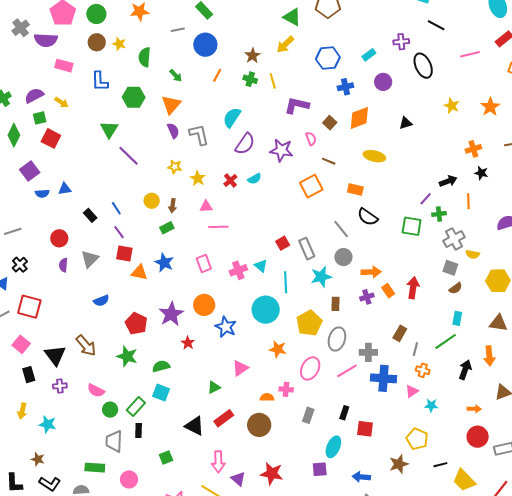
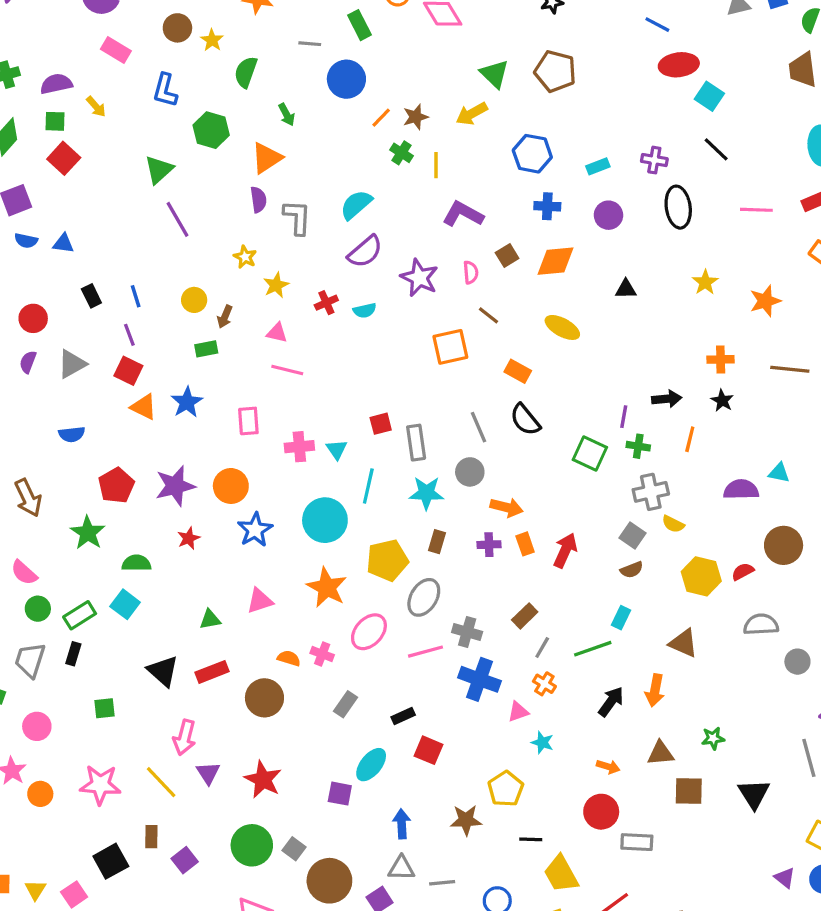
orange line: (217, 75) -> (381, 118), moved
purple line: (426, 199) -> (624, 417), turned -48
orange star: (278, 349) -> (327, 587), size x1.4
black rectangle: (344, 413) -> (403, 716), turned 32
blue arrow: (361, 477) -> (402, 824), turned 66

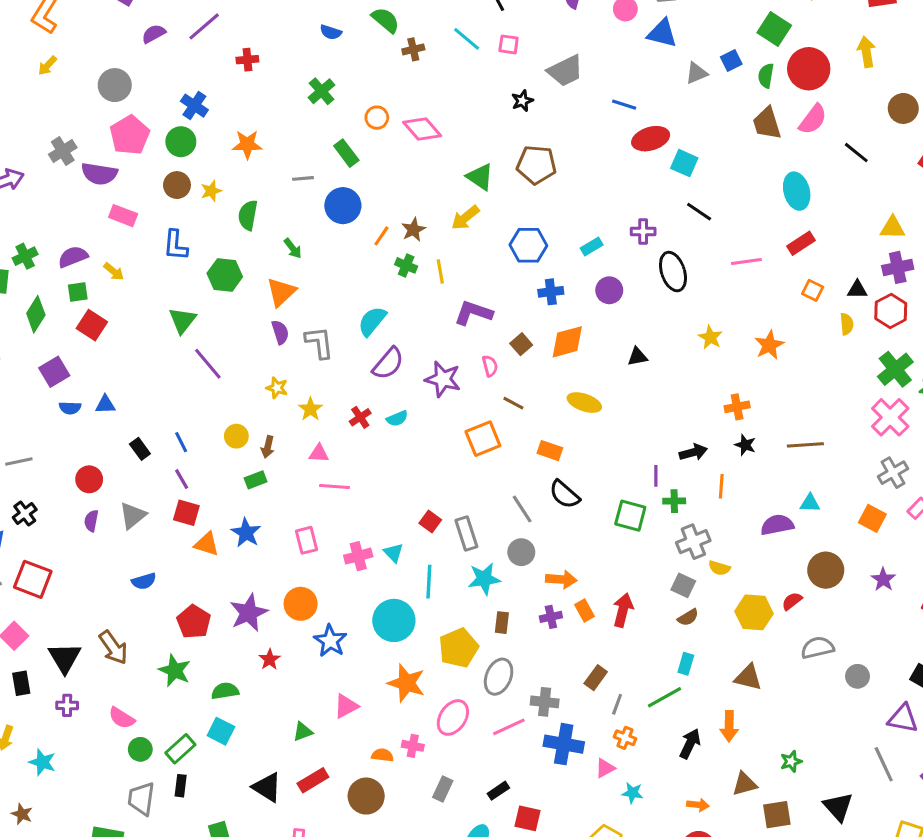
yellow star: (212, 40) -> (211, 191), turned 30
brown line: (790, 369) -> (805, 445), moved
red square: (381, 424) -> (430, 522), turned -30

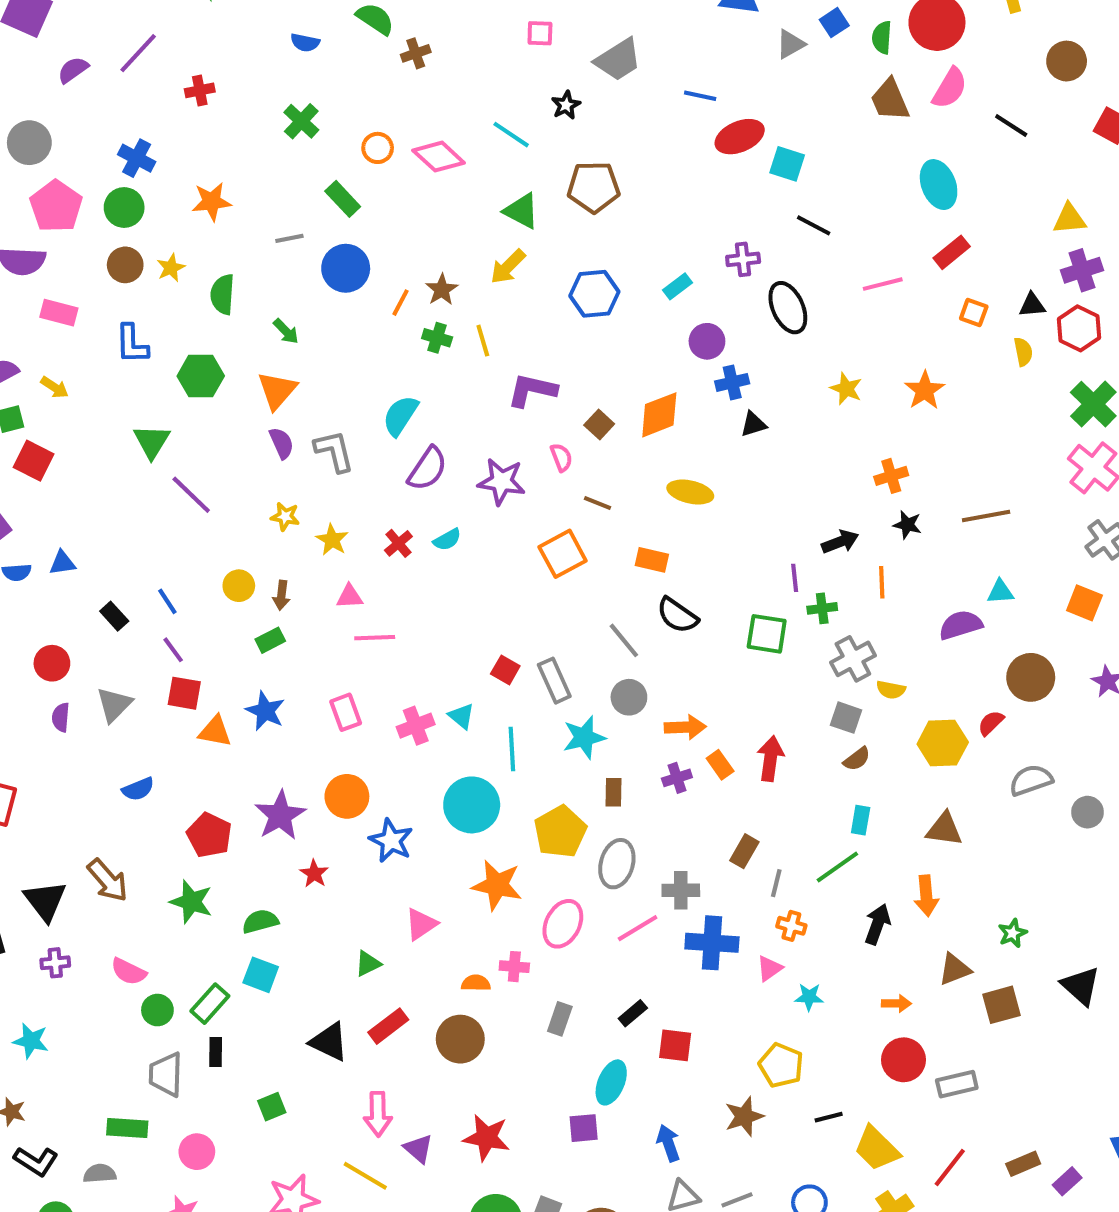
cyan line: (467, 39) -> (511, 135), moved
blue cross: (551, 292) -> (732, 382), moved

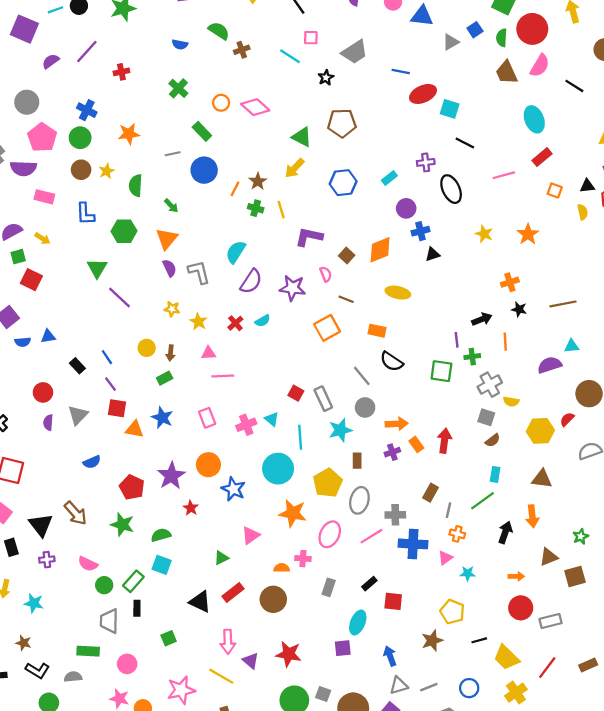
cyan line: (511, 135) -> (290, 56), moved

